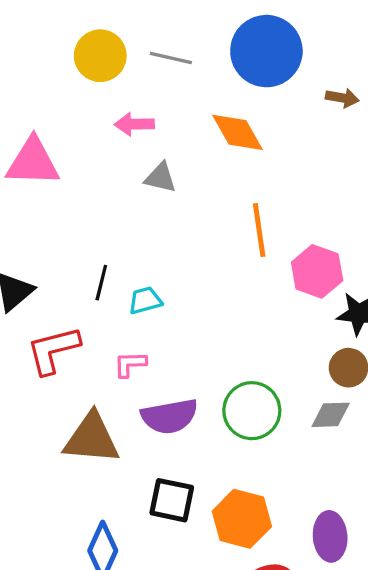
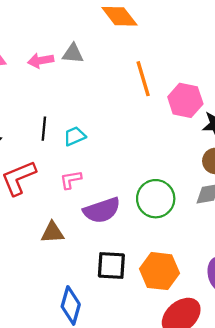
pink arrow: (134, 124) -> (41, 61), moved
brown triangle: (92, 438) -> (52, 232), size x0.6

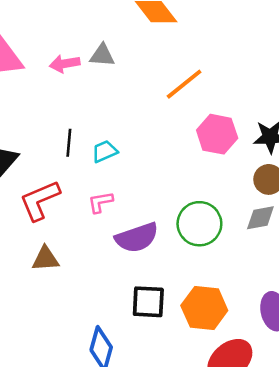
orange line: (143, 79) -> (184, 84), turned 68
pink hexagon: (185, 100) -> (217, 134), moved
brown triangle: (52, 232) -> (45, 259), moved

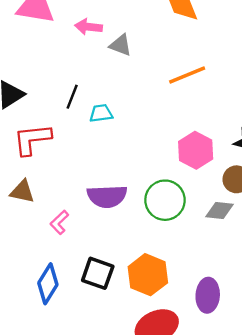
gray triangle: (102, 55) -> (121, 45), moved
pink hexagon: (217, 134) -> (196, 150), moved
pink L-shape: (100, 202) -> (59, 222), moved, turned -50
black square: (148, 302) -> (98, 273), moved

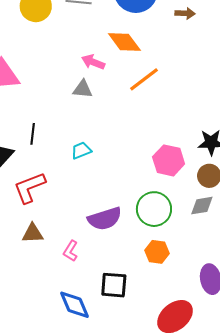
pink arrow: (89, 27) -> (93, 62), moved, turned 30
orange line: (187, 75) -> (144, 79), moved
black line: (72, 97) -> (33, 134), moved
orange hexagon: (148, 275) -> (157, 252), moved, size x0.7
blue diamond: (48, 284) -> (75, 305), turned -40

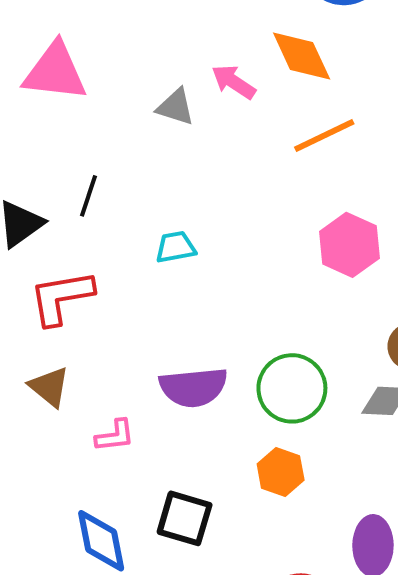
gray triangle: (83, 89) -> (175, 107), moved
pink hexagon: (169, 160) -> (349, 245), moved
brown triangle: (33, 233) -> (49, 387), turned 30
pink L-shape: (71, 251) -> (115, 436), turned -140

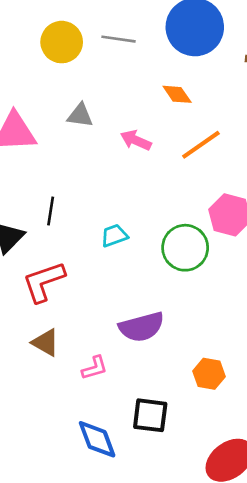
orange diamond: (302, 56) -> (177, 94), size x0.7
pink arrow: (234, 82) -> (136, 140), moved
gray triangle: (175, 107) -> (80, 115), moved
green circle: (292, 388) -> (185, 248), moved

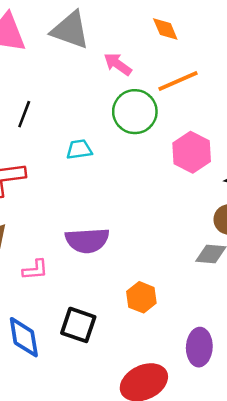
gray triangle: (80, 115) -> (70, 30), size x1.6
green circle: (185, 248) -> (135, 112), moved

